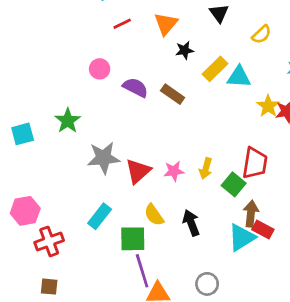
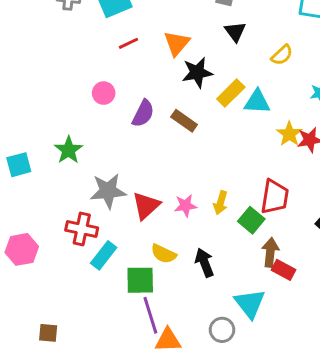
black star: (185, 50) -> (197, 73), size x1.5
purple semicircle: (135, 87) -> (143, 113), turned 90
yellow semicircle: (154, 215) -> (164, 254), turned -30
cyan triangle: (242, 237) -> (250, 304), moved, turned -36
red cross: (49, 241) -> (82, 229), moved, turned 32

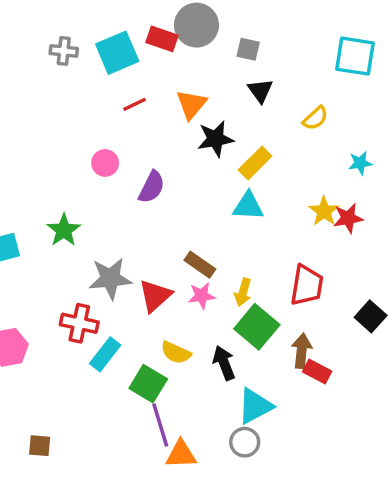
cyan triangle: (257, 102) -> (248, 206), moved
brown rectangle: (184, 121) -> (200, 265), moved
green square: (251, 220) -> (257, 327), moved, size x1.4
green square: (140, 280) -> (148, 384), turned 32
cyan triangle: (250, 304) -> (255, 406), moved, turned 40

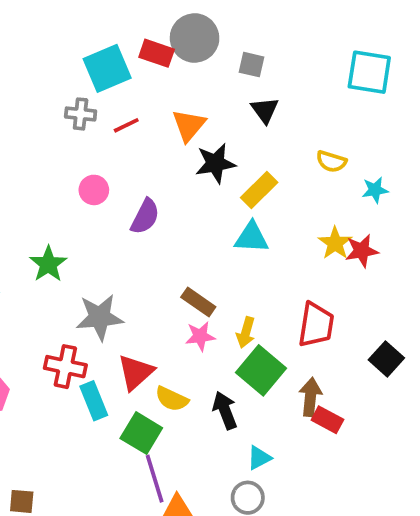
gray cross: (64, 51) -> (81, 114), moved
yellow semicircle: (315, 118) -> (331, 161), moved, turned 60
red triangle: (155, 296) -> (136, 372), moved
cyan rectangle: (105, 354) -> (94, 401), turned -60
cyan triangle: (255, 406) -> (259, 458), size x0.6

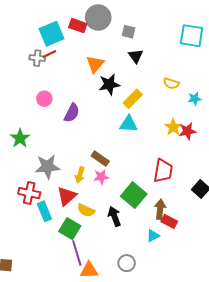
red line: (126, 125) -> (49, 54), moved
yellow arrow: (246, 332) -> (80, 175), moved
cyan triangle: (259, 458) -> (153, 236), moved

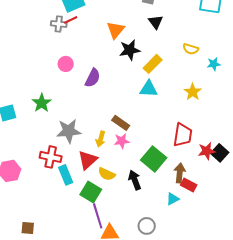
red star: (187, 131) -> (207, 151), moved

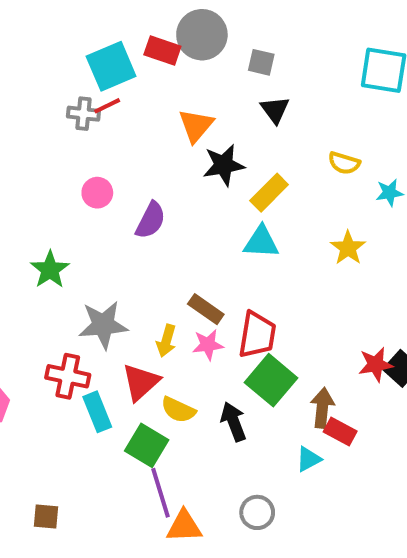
red trapezoid: (183, 135) -> (257, 335), moved
brown square: (28, 228) -> (46, 516), moved

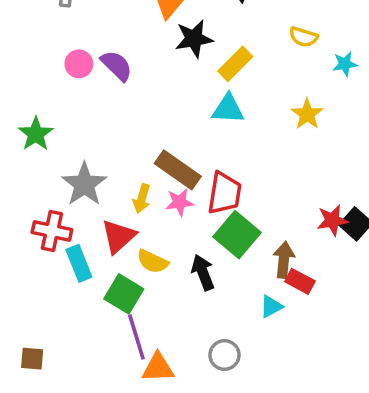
purple semicircle: (151, 220) -> (117, 66), moved, turned -72
brown rectangle: (206, 309) -> (178, 170), size x1.4
gray star: (103, 325) -> (84, 184), turned -30

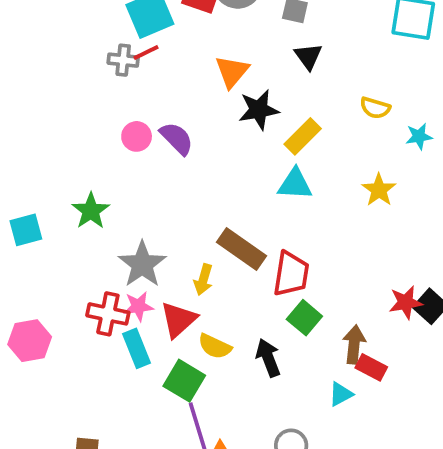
pink star: (180, 202) -> (138, 306), moved
green square: (237, 235) -> (304, 318), size x0.7

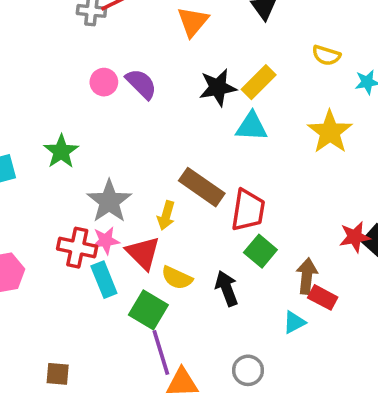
black star: (259, 110) -> (218, 87), moved
yellow star: (379, 190) -> (330, 132), size x1.4
red triangle: (179, 320) -> (143, 253), turned -33

